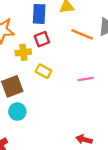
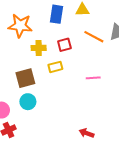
red square: (42, 39) -> (64, 45), moved
yellow rectangle: (43, 71) -> (55, 67), turned -48

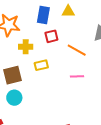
orange line: (94, 37) -> (77, 50), moved
red square: (64, 45) -> (51, 36), moved

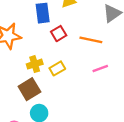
yellow cross: (26, 47) -> (35, 64), moved

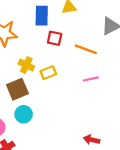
red square: (59, 34) -> (55, 38), turned 35
yellow cross: (35, 64) -> (26, 65), turned 35

